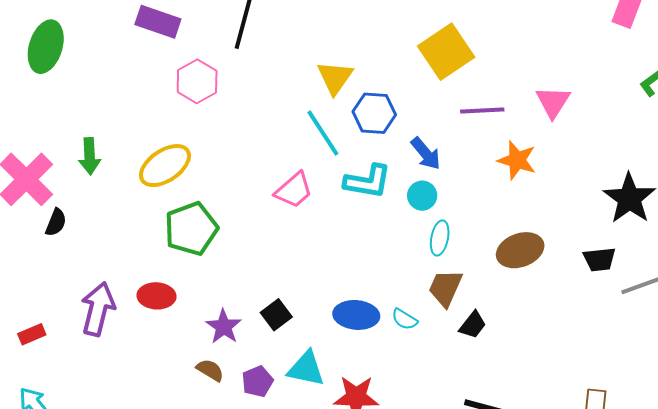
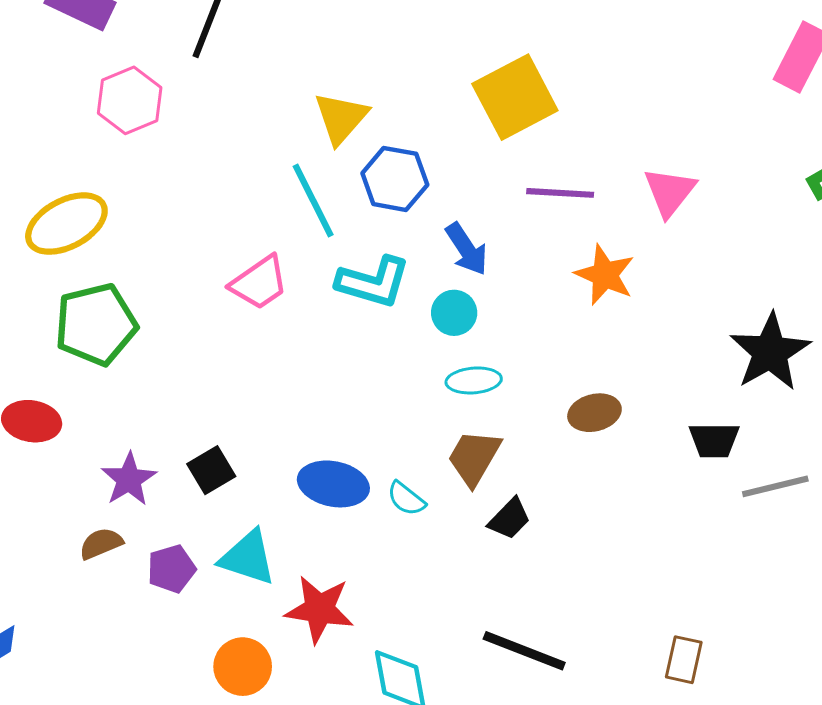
cyan ellipse: (440, 238) -> (474, 380), turned 68
brown ellipse: (520, 250) -> (594, 413), size x0.7
brown semicircle: (210, 370) -> (101, 543), turned -60

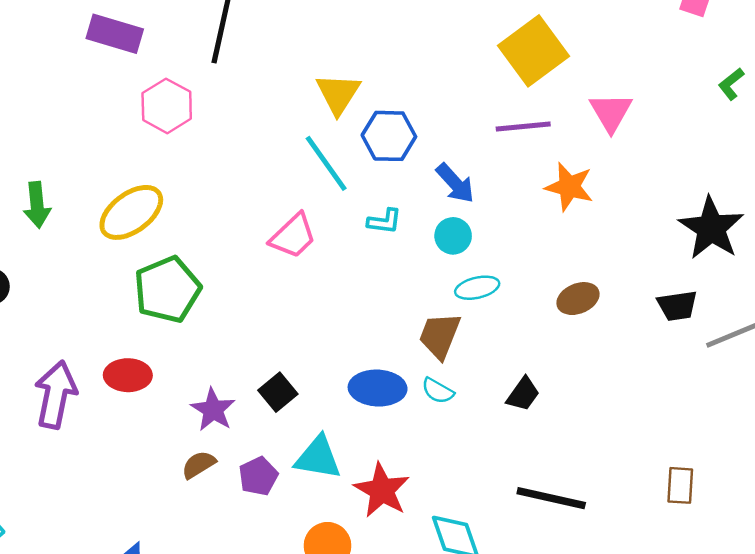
yellow square: (515, 97) -> (534, 51), moved
cyan L-shape: (373, 282) -> (384, 221), size x0.6
brown trapezoid: (474, 458) -> (440, 336), moved
red star: (319, 609) -> (382, 490), turned 30

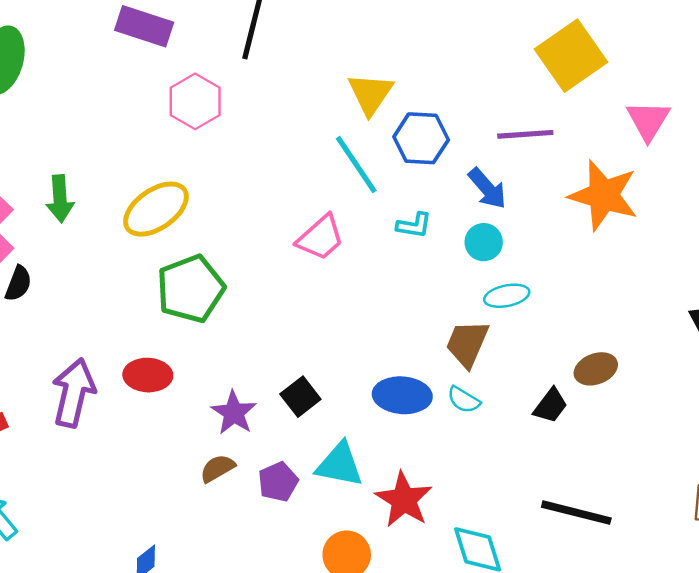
purple line: (523, 127) -> (525, 134), moved
orange star: (569, 187) -> (604, 195), size x1.4
brown ellipse: (578, 299) -> (596, 369), moved

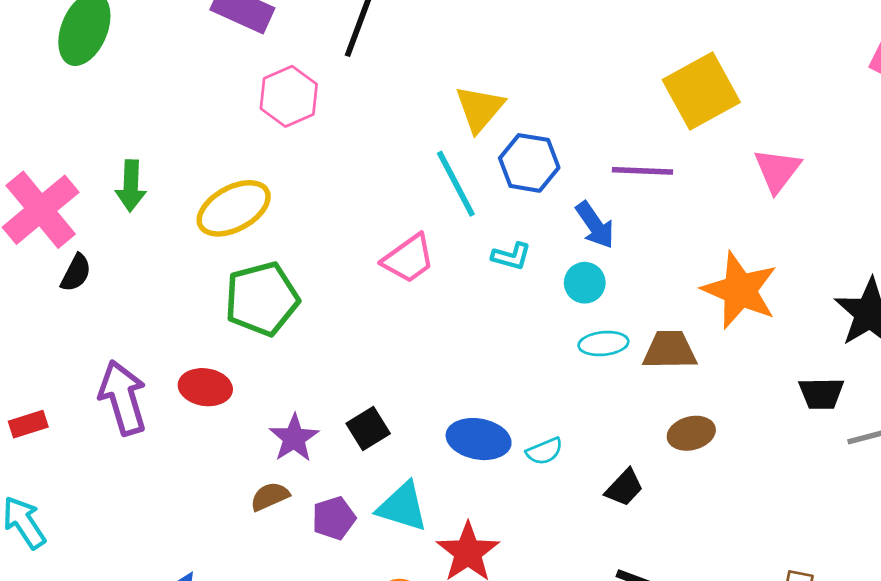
orange star: (604, 195) -> (740, 290), moved
brown trapezoid: (467, 344) -> (670, 350), moved, turned 60
purple arrow: (74, 393) -> (123, 398), turned -36
cyan semicircle: (464, 400) -> (544, 451), turned -60
black trapezoid: (551, 406) -> (624, 488), moved

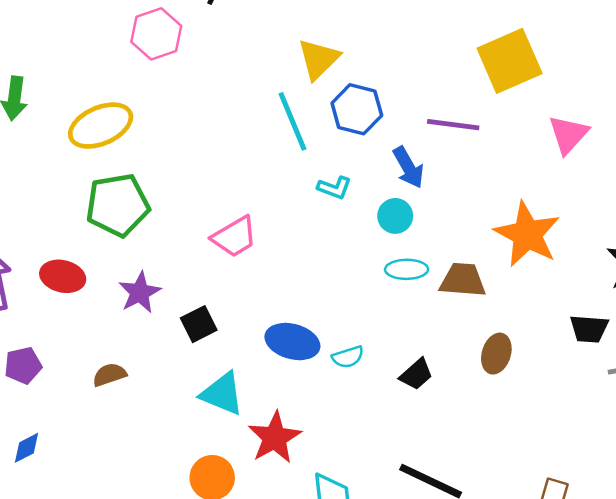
pink trapezoid: (408, 259) -> (235, 237), moved
brown ellipse: (691, 433) -> (496, 354), moved, turned -63
purple star: (294, 438) -> (140, 293), moved
black trapezoid: (624, 488) -> (416, 374), moved
purple pentagon: (334, 518) -> (23, 366), moved

